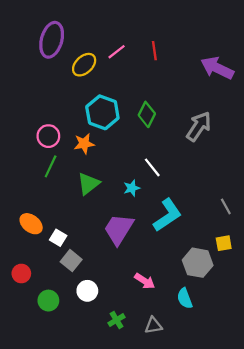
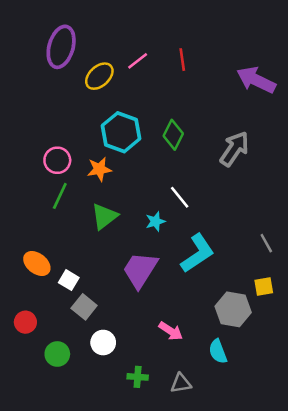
green cross: (117, 320) -> (138, 377), turned 35

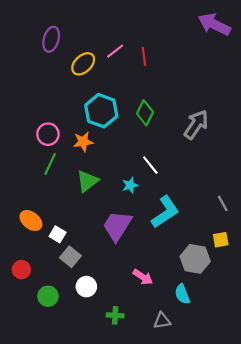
purple ellipse: (61, 47) -> (51, 39), size x0.7
red line: (182, 60) -> (144, 56), moved
purple arrow: (256, 80) -> (214, 24), moved
gray triangle: (181, 383) -> (162, 321), moved

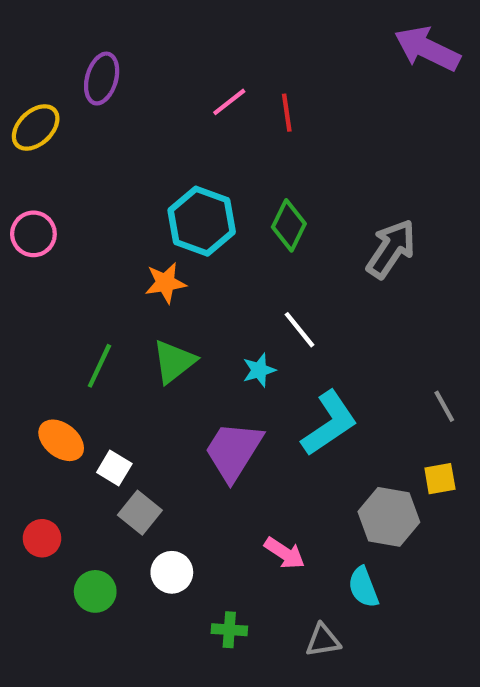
yellow ellipse: (83, 64) -> (36, 127), moved
pink circle: (48, 134) -> (33, 234), moved
green line: (50, 164) -> (99, 366), moved

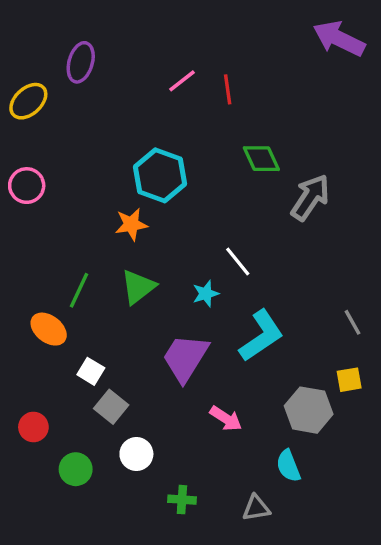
green diamond: (289, 225) -> (261, 159), moved, turned -51
orange ellipse: (61, 440) -> (49, 329), moved
pink arrow: (285, 553) -> (226, 419), moved

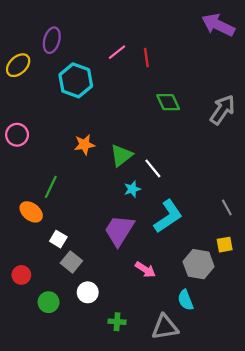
cyan hexagon: (160, 175) -> (76, 80), moved
pink circle: (27, 186) -> (17, 135), moved
gray arrow: (310, 197) -> (222, 110), moved
green triangle: (138, 287) -> (121, 155), moved
gray triangle: (256, 508) -> (165, 327), size x1.5

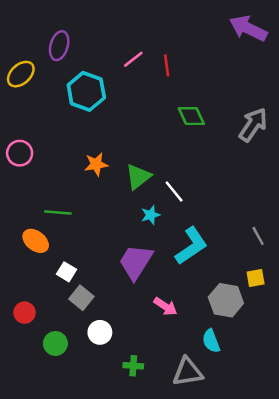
green line: (51, 187) -> (58, 212), turned 70

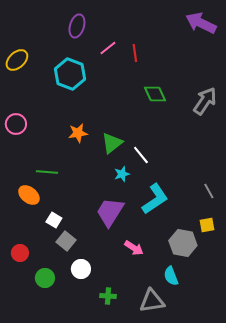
purple ellipse: (59, 46) -> (77, 26), moved

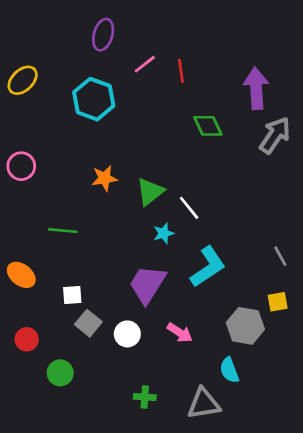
purple arrow: (201, 23) -> (256, 88), moved, turned 60
orange ellipse: (29, 195) -> (21, 275), moved
white square: (54, 220) -> (72, 295), turned -35
white circle: (81, 269) -> (127, 334), moved

